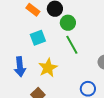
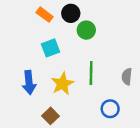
green line: (72, 45) -> (91, 73), moved, turned 30

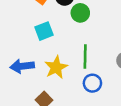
blue arrow: (29, 83) -> (22, 66), turned 90
blue circle: (110, 109) -> (92, 83), moved

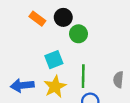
cyan square: (44, 31) -> (54, 60), moved

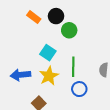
cyan square: (54, 60) -> (48, 53), turned -35

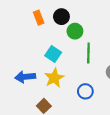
orange rectangle: (34, 17) -> (39, 18), turned 32
green line: (73, 67) -> (88, 53), moved

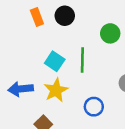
green circle: (75, 31) -> (110, 33), moved
green line: (88, 53) -> (82, 60), moved

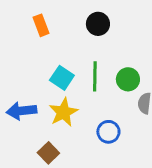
black circle: (65, 16) -> (98, 24), moved
green circle: (110, 33) -> (128, 79), moved

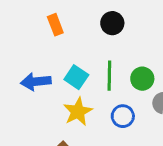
blue arrow: (21, 111) -> (36, 82), moved
blue circle: (108, 132) -> (123, 116), moved

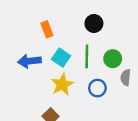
black circle: (112, 23) -> (94, 23), moved
orange rectangle: (55, 25) -> (47, 29), moved

